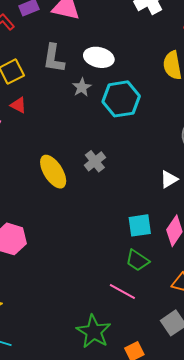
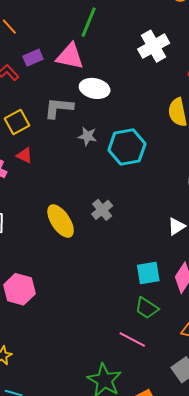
white ellipse: (99, 57) -> (95, 88), moved
gray L-shape: (54, 58) -> (59, 108), turned 88
gray star: (82, 87) -> (87, 136), turned -30

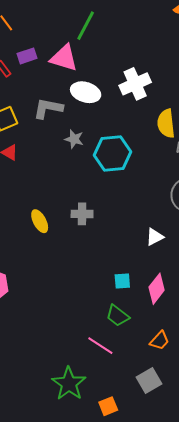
white cross: (154, 46) -> (135, 84), moved
gray cross: (102, 210) -> (82, 214), turned 35
yellow ellipse: (61, 221) -> (40, 221), size x0.7
cyan square: (148, 273) -> (122, 281), size x0.7

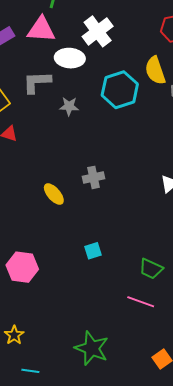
white cross: (135, 84) -> (98, 31), moved
cyan hexagon: (113, 153) -> (120, 90), moved
cyan square: (122, 281) -> (93, 251), moved
green star: (69, 384) -> (92, 348), moved

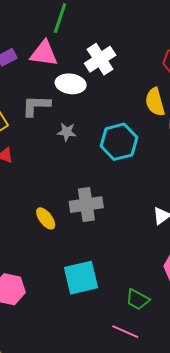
cyan hexagon: (120, 90) -> (119, 142), moved
gray cross: (94, 177) -> (86, 205), size x1.5
cyan square: (93, 251) -> (81, 278), size x2.0

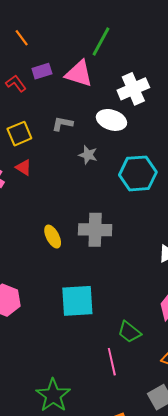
white ellipse: (71, 84) -> (111, 120), moved
gray L-shape: (36, 106) -> (62, 124), size x0.7
pink line: (125, 332) -> (112, 362), turned 44

